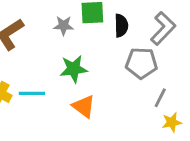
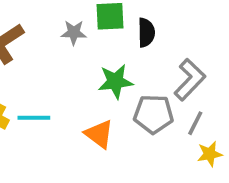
gray L-shape: (163, 28) -> (190, 80), moved
gray pentagon: (141, 63) -> (153, 114), moved
green star: (74, 69) -> (115, 81), moved

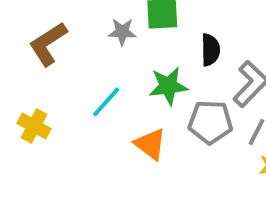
black semicircle: (146, 33) -> (210, 50), moved
cyan line: (34, 118) -> (106, 102), moved, turned -48

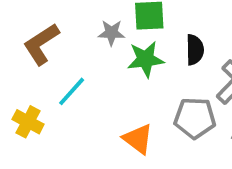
green star: (168, 86) -> (146, 59), moved
cyan line: (106, 102) -> (72, 91), moved

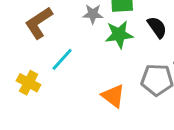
black semicircle: (195, 50) -> (157, 27), turned -35

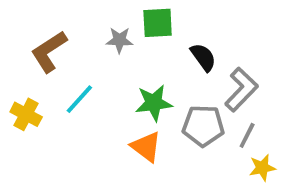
green star: (119, 34) -> (154, 103), moved
yellow cross: (29, 83) -> (26, 114), moved

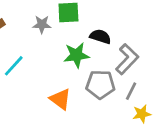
black semicircle: (203, 57) -> (100, 36), turned -36
green star: (154, 103) -> (76, 55), moved

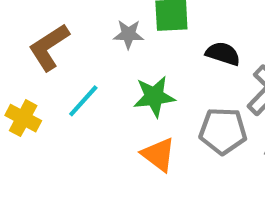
green star: (76, 55) -> (154, 97), moved

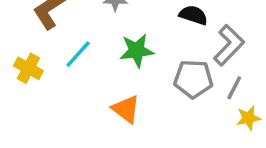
orange triangle: (159, 155) -> (126, 109), moved

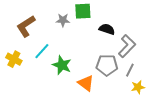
green star: (137, 51) -> (62, 65), moved, turned 30
orange triangle: (126, 109) -> (86, 83), moved

